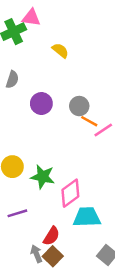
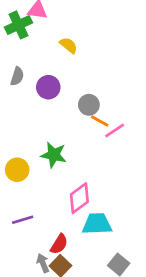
purple circle: (41, 104) -> (48, 87), moved
green star: (43, 177) -> (54, 155), moved

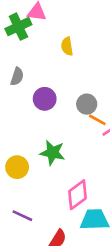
yellow semicircle: (69, 45) -> (67, 46), turned -138
purple circle: (48, 87) -> (45, 99), moved
purple line: (23, 220) -> (22, 216), turned 42

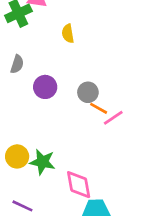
green star: (53, 153) -> (42, 162), moved
pink diamond: (78, 195) -> (79, 185), turned -64

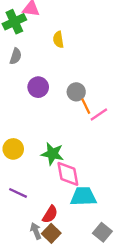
gray semicircle: (17, 64) -> (16, 56), moved
orange line: (99, 108) -> (86, 106), turned 35
green star: (42, 162) -> (52, 154), moved

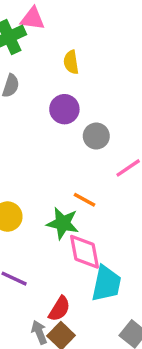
purple circle: (38, 87) -> (64, 109), moved
orange line: (86, 106) -> (85, 200), moved, turned -35
cyan trapezoid: (83, 196) -> (106, 284), turned 104

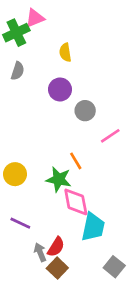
pink triangle: (33, 19) -> (35, 18), turned -30
orange line: (85, 200) -> (76, 161), turned 30
gray arrow: (39, 332) -> (40, 252), moved

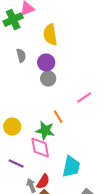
yellow semicircle: (65, 52) -> (50, 35), size x1.5
gray semicircle: (18, 71) -> (21, 56), moved, turned -32
gray circle: (85, 111) -> (48, 79), moved
pink diamond: (76, 202) -> (40, 148), moved

